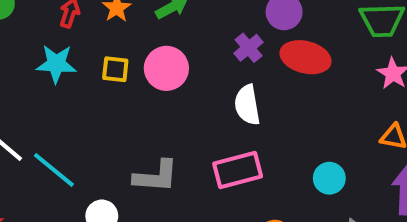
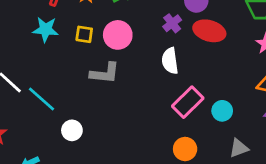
pink rectangle: (238, 170) -> (188, 102), moved, turned -32
gray L-shape: (156, 176) -> (105, 73), moved

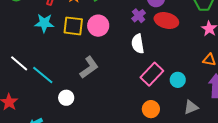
yellow square: (84, 34) -> (73, 26), size x1.5
gray L-shape: (105, 73) -> (89, 67), moved, turned -40

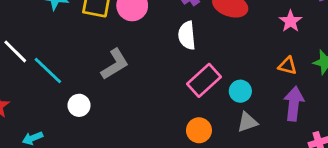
gray triangle: (191, 107) -> (247, 122), moved

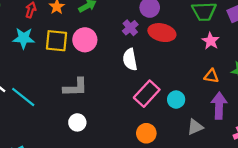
gray L-shape: (115, 64) -> (75, 87), turned 35
white circle: (79, 105) -> (77, 122), moved
gray triangle: (247, 122) -> (195, 127), moved

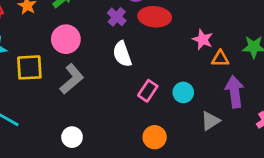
yellow square: (57, 41) -> (29, 67), moved
pink star: (211, 41) -> (203, 40), moved
gray L-shape: (75, 87) -> (72, 79), moved, turned -30
pink rectangle: (147, 94) -> (148, 91), size x0.7

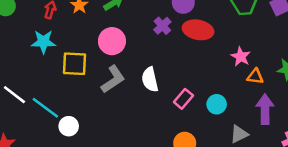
white semicircle: (122, 54) -> (150, 79), moved
white circle: (72, 137) -> (69, 126), moved

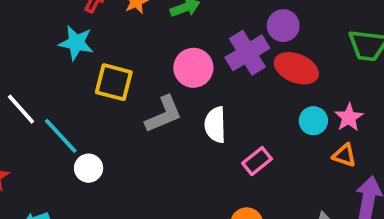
purple cross: (162, 26) -> (247, 53), size x1.6
pink circle: (112, 41) -> (193, 68), moved
orange triangle: (255, 77) -> (344, 155), moved
cyan circle: (217, 104) -> (313, 121), moved

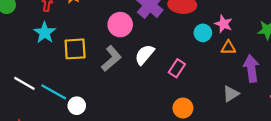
cyan star: (76, 43) -> (45, 33), turned -30
white semicircle: (215, 125) -> (145, 55), turned 60

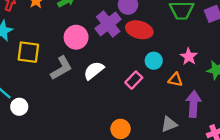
pink star: (224, 24) -> (189, 57), moved
pink rectangle: (177, 68) -> (134, 80), moved

